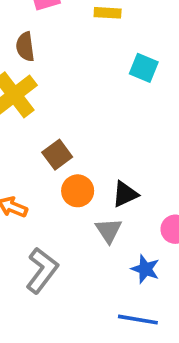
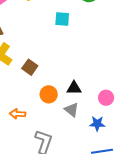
brown square: (57, 155) -> (30, 67), moved
black triangle: (125, 194) -> (74, 88), turned 42

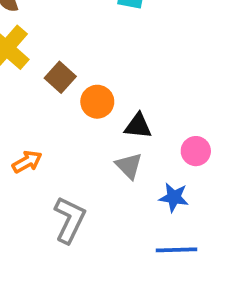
orange circle: (49, 94) -> (97, 102), moved
orange arrow: (17, 114) -> (27, 162), turned 140

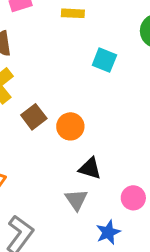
orange circle: (97, 102) -> (70, 126), moved
blue star: (174, 197) -> (108, 232), turned 30

